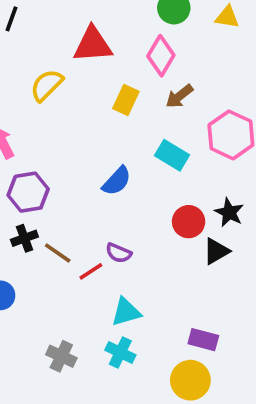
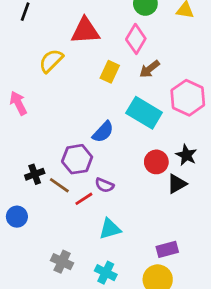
cyan rectangle: (172, 155) -> (144, 113), size x1.4
purple hexagon: (28, 192) -> (77, 159), moved
purple rectangle: (203, 340) -> (167, 249), turned -30
cyan cross: (120, 353) -> (106, 273), moved

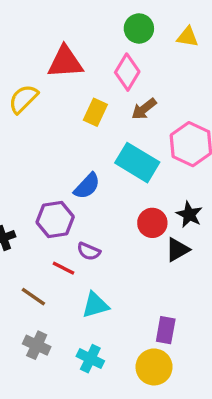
brown line: (59, 185) -> (33, 297), moved
red line: (84, 199) -> (64, 268), turned 60
purple rectangle: (167, 249) -> (166, 330), turned -65

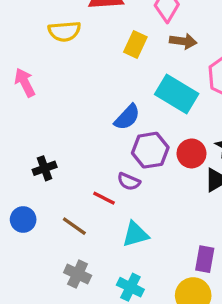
yellow semicircle: (23, 99) -> (64, 31), turned -140
brown arrow: (144, 109) -> (183, 41), turned -135
purple hexagon: (55, 220) -> (150, 150), moved

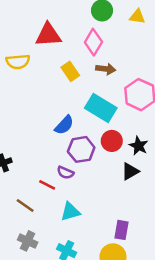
yellow rectangle: (135, 45) -> (70, 71), turned -60
red circle: (191, 153) -> (112, 141), moved

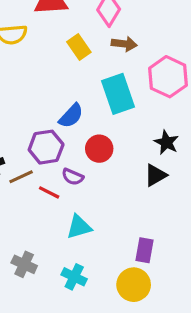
cyan rectangle: (101, 108) -> (118, 94), turned 40
red circle: (112, 141) -> (99, 149), moved
purple hexagon: (81, 149) -> (46, 147), moved
brown line: (25, 206) -> (21, 177), moved, turned -60

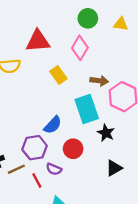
brown arrow: (124, 44) -> (99, 81), moved
black star: (166, 142) -> (106, 133), moved
red line: (49, 192) -> (37, 181), turned 35

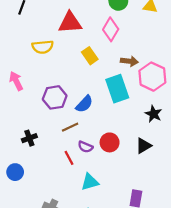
black star: (106, 133) -> (153, 114), moved
purple hexagon: (35, 148) -> (55, 97), moved
red circle: (73, 149) -> (110, 142), moved
brown line: (16, 169) -> (70, 127), moved

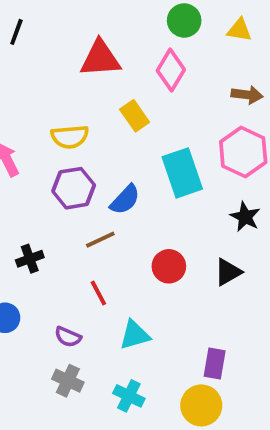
yellow semicircle: (43, 47) -> (70, 137), moved
brown arrow: (129, 61) -> (247, 95), moved
purple semicircle: (85, 147) -> (68, 337), moved

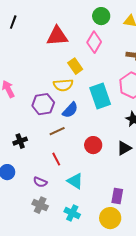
yellow semicircle: (70, 137) -> (63, 85), moved
cyan triangle: (135, 335) -> (75, 181), turned 48

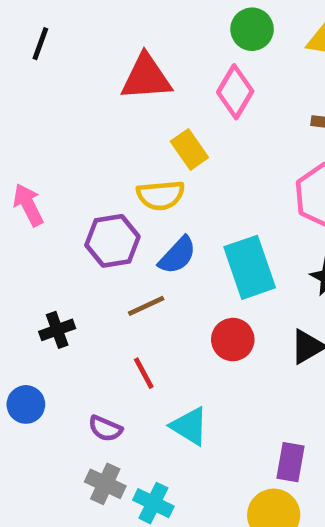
cyan rectangle: (100, 96) -> (250, 267), moved
cyan cross: (72, 213) -> (153, 503), moved

